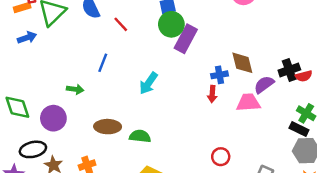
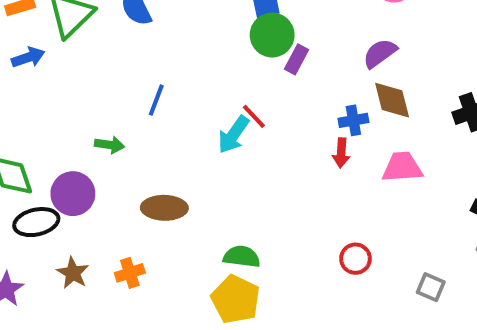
red line: (121, 24) -> (254, 116), moved
purple rectangle: (186, 39) -> (297, 59), size x0.6
purple semicircle: (264, 84) -> (380, 53), moved
green semicircle: (140, 136) -> (242, 257), moved
black ellipse: (33, 149) -> (36, 222), moved

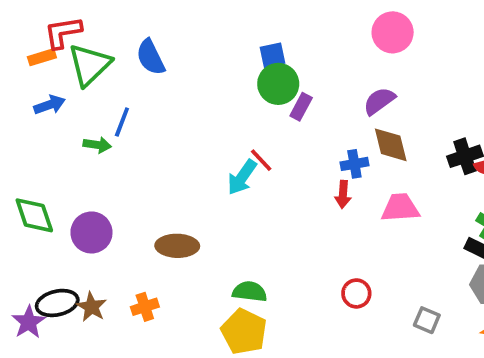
blue line: (156, 100) -> (122, 122), moved
green arrow: (109, 145) -> (97, 145), moved
black ellipse: (36, 222) -> (57, 303), moved

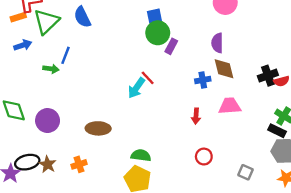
purple semicircle: (379, 101) -> (217, 43), turned -54
red arrow: (343, 194) -> (196, 116), moved

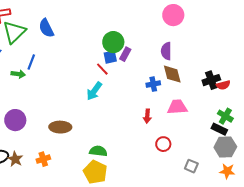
blue square: (154, 16) -> (110, 57), moved
red line: (148, 78) -> (102, 69), moved
red circle: (204, 157) -> (163, 144), moved

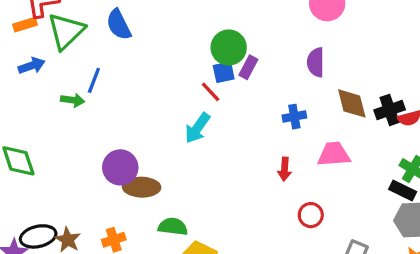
brown diamond: (172, 74) -> (352, 103), moved
purple circle: (15, 120) -> (120, 167), moved
green semicircle: (98, 151) -> (173, 227), moved

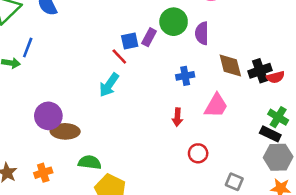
green circle: (229, 48) -> (174, 22), moved
pink trapezoid: (334, 154) -> (216, 106), turned 124

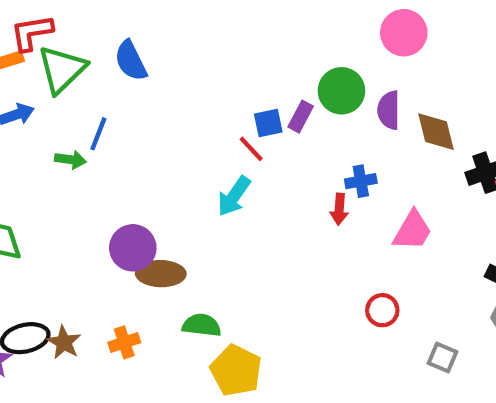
brown diamond: (230, 66) -> (436, 132), moved
red arrow: (177, 117) -> (339, 209), moved

